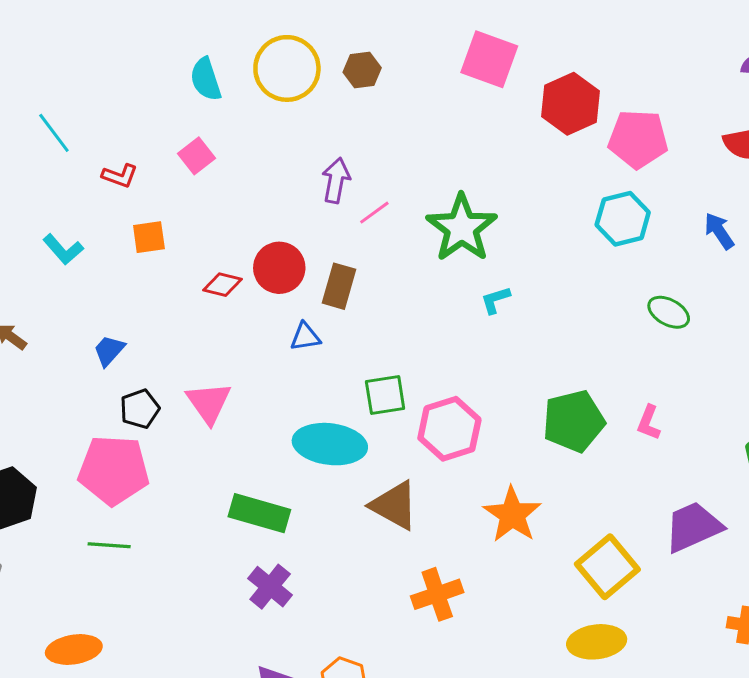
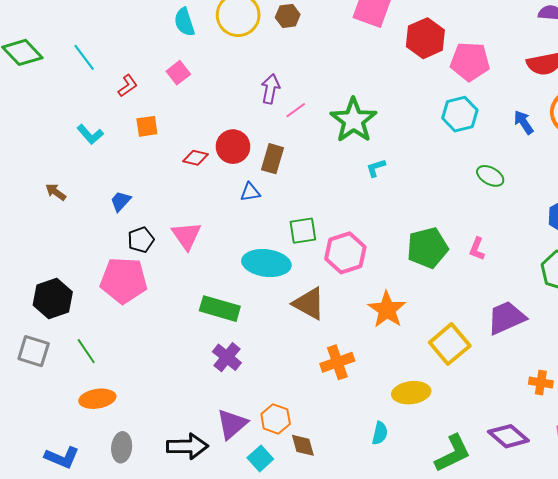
red L-shape: (120, 176) -> (128, 86), turned -55
green line: (109, 545) -> (86, 351), moved, turned 52
yellow ellipse: (597, 642) -> (411, 393), moved

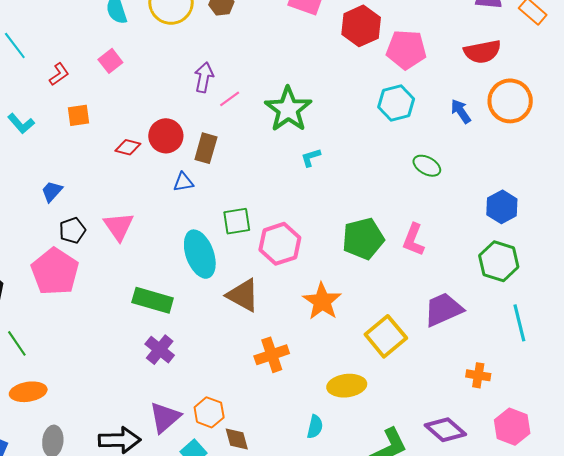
pink L-shape: (477, 249) -> (414, 240), size x1.4
cyan ellipse: (266, 263) -> (200, 254), turned 63
pink pentagon: (124, 280) -> (55, 272), turned 30

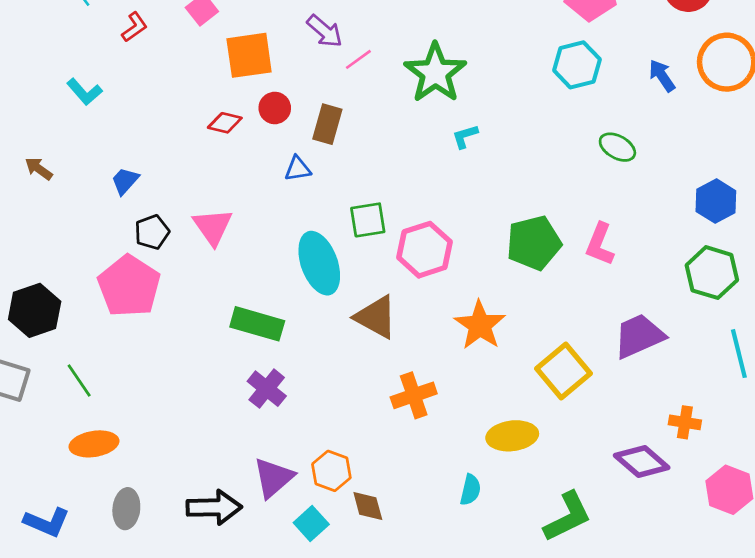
purple arrow: (204, 77) -> (325, 31), turned 120
orange square: (79, 115) -> (249, 55), moved, size x1.6
red circle: (166, 136) -> (275, 108), size x0.7
purple diamond: (445, 430) -> (642, 461), moved

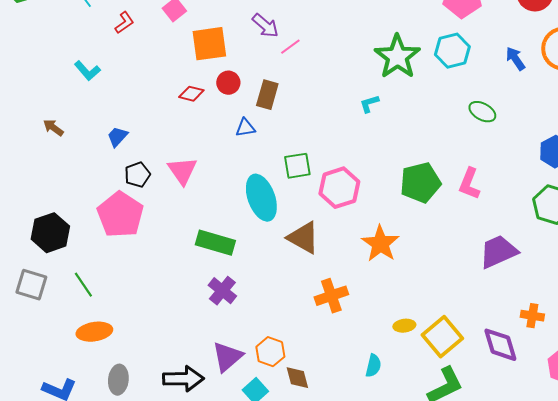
green star: (435, 73) -> (397, 57), moved
yellow square: (563, 371) -> (442, 337), moved
yellow ellipse: (512, 436) -> (404, 326), size x0.6
purple diamond: (642, 461) -> (500, 345), turned 33

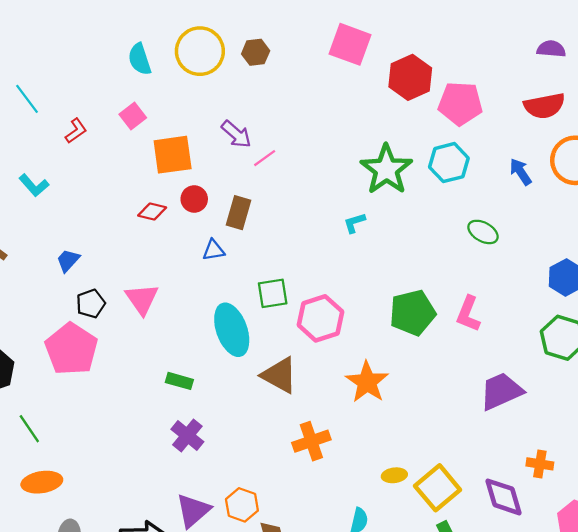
green rectangle: (215, 243) -> (179, 381), size x0.6

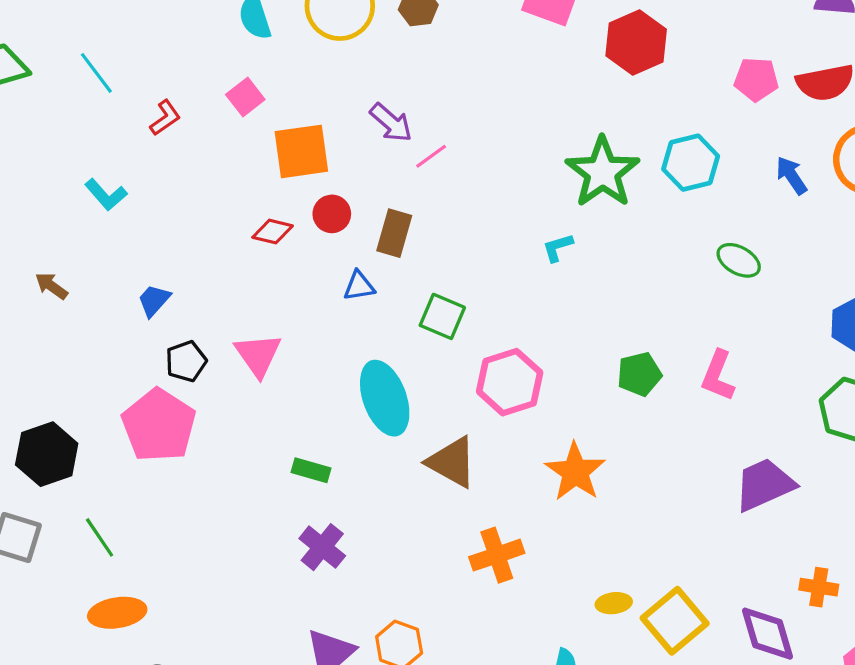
pink pentagon: (460, 103) -> (756, 79), moved, size x0.7
green square: (273, 293) -> (442, 316), moved, turned 32
green pentagon: (413, 313) -> (639, 374), size x0.7

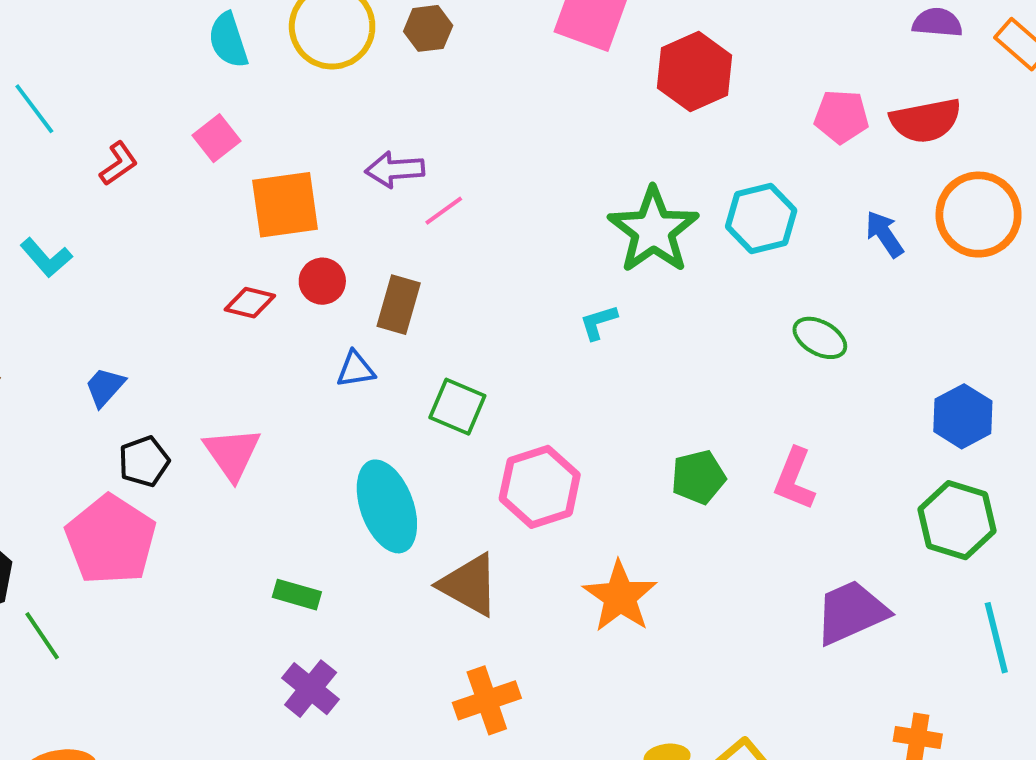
purple arrow: (391, 123) -> (395, 169), turned 135
green line: (100, 537) -> (42, 636), moved
orange cross: (497, 555) -> (487, 700), moved

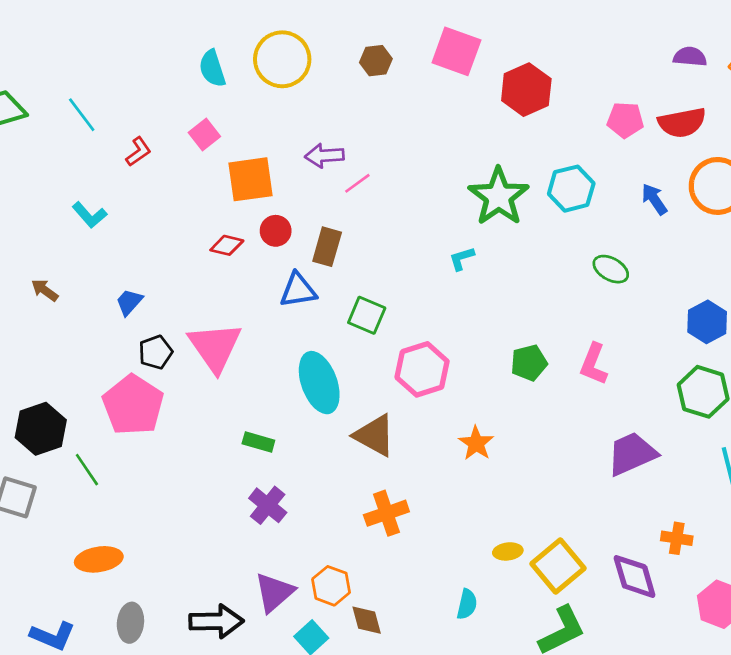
brown hexagon: (428, 28) -> (376, 61), moved
blue triangle: (356, 369) -> (298, 290), size x1.4
pink triangle: (232, 454) -> (215, 347), size x1.4
orange star: (620, 597) -> (476, 443), size x0.7

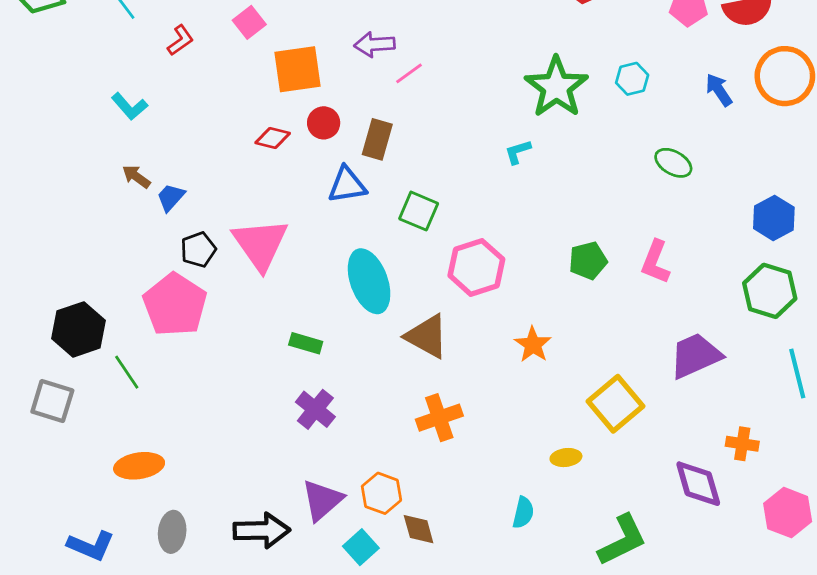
cyan hexagon: (571, 189) -> (632, 79), size x0.7
brown arrow: (45, 290) -> (136, 177), moved
yellow square: (558, 566) -> (616, 404), moved

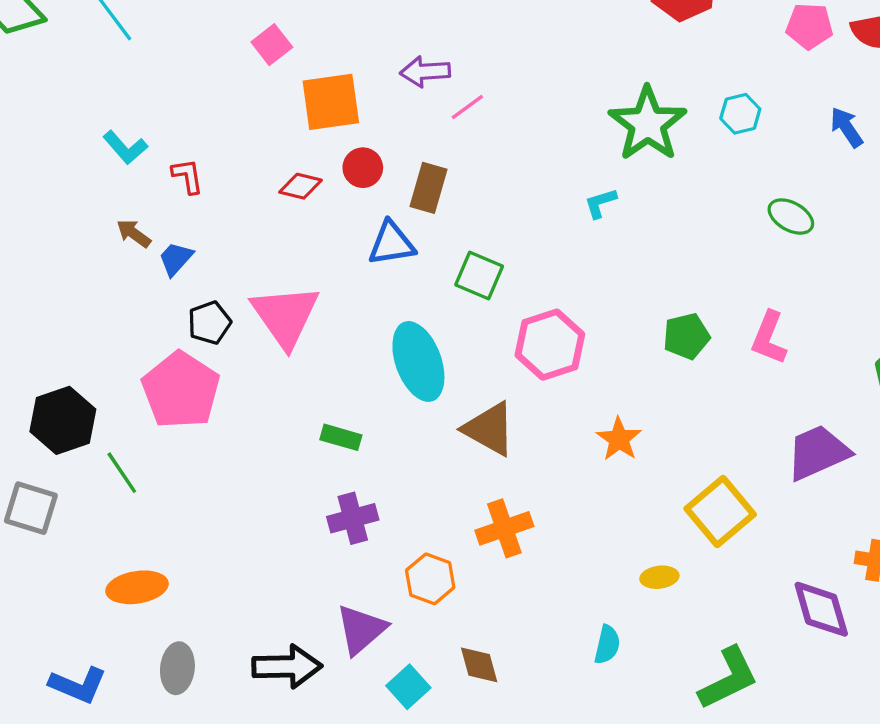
red L-shape: (180, 40) -> (188, 176), moved, turned -64
purple cross: (315, 409) -> (353, 518), turned 36
orange hexagon: (381, 493) -> (430, 579), moved

